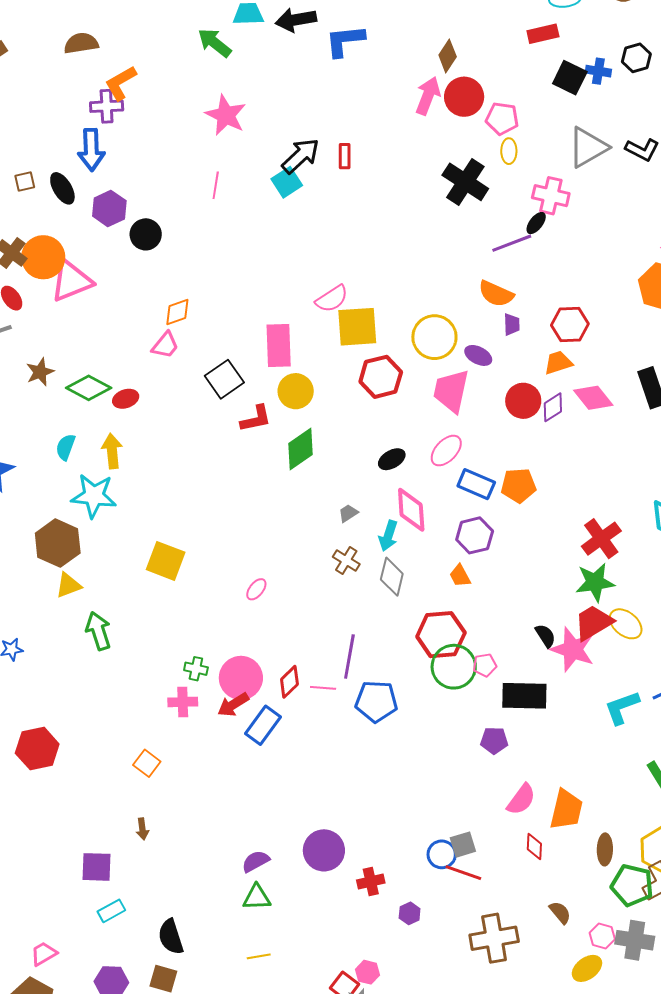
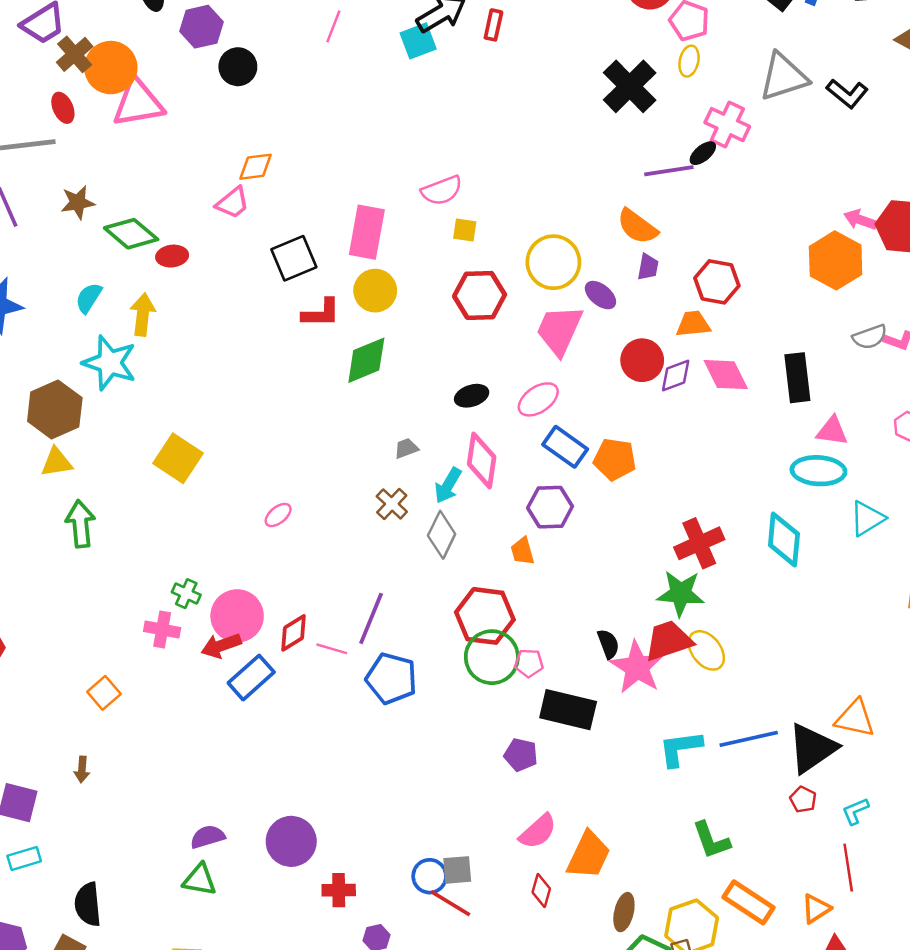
yellow square: (357, 327) -> (465, 230), size x0.5

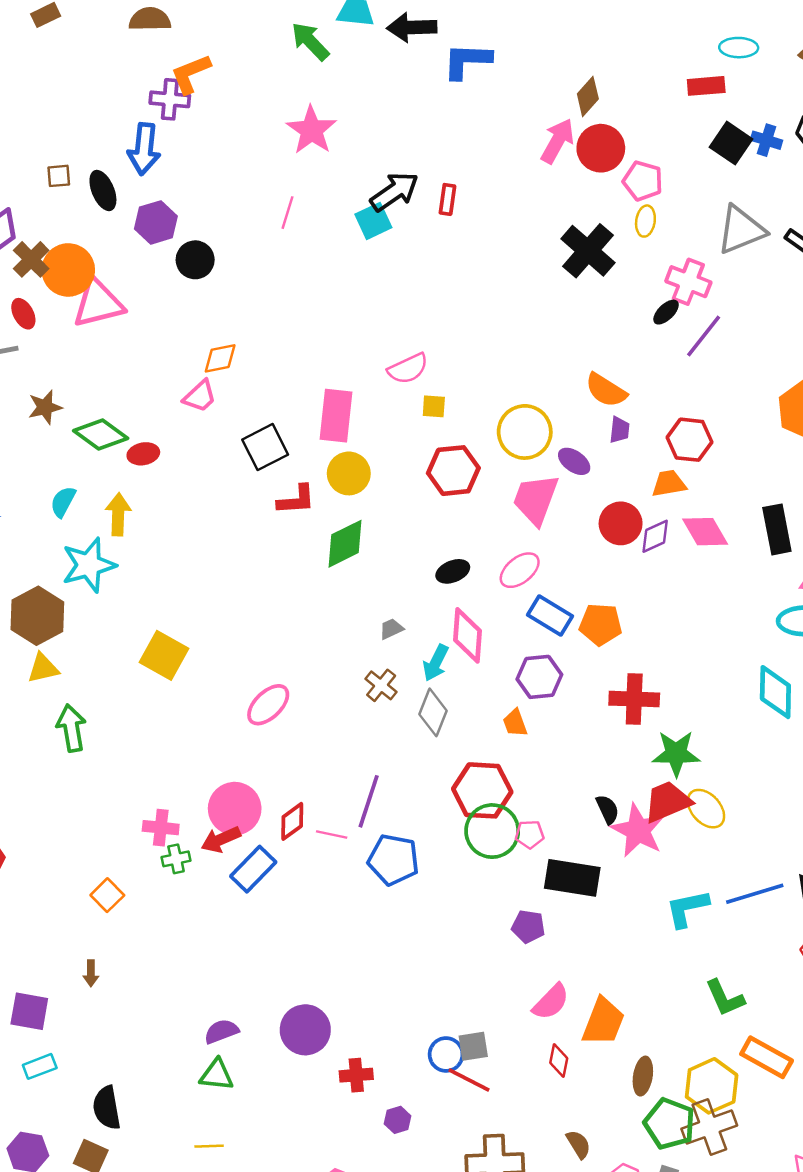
purple line: (669, 171) -> (704, 336), moved, turned -39
cyan star: (110, 363) -> (89, 565), turned -30
pink ellipse: (278, 515) -> (268, 705), size x1.6
red cross: (699, 543) -> (634, 699), moved, turned 30
green cross: (186, 594) -> (176, 859), moved, turned -32

